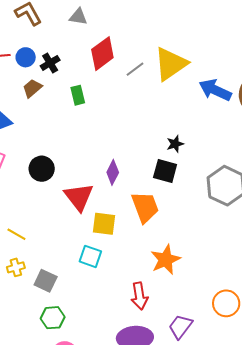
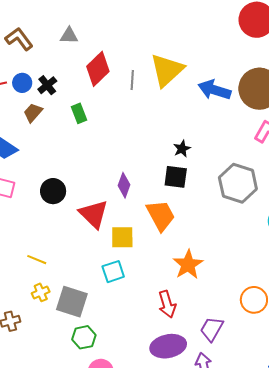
gray line: (135, 69) -> (132, 80), turned -42
cyan square: (90, 256) -> (113, 272), turned -30
gray square: (46, 281) -> (72, 302), size x1.4

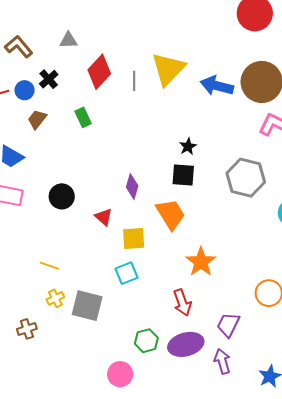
black cross: (47, 85) -> (49, 79), moved
red triangle: (94, 214) -> (104, 217), size x0.6
green hexagon: (84, 337) -> (146, 341), moved

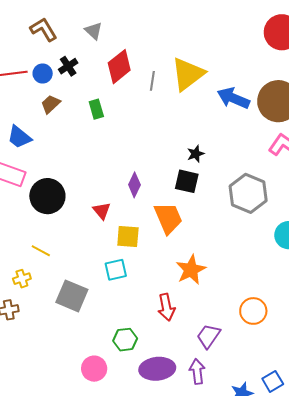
gray triangle: (68, 40) -> (94, 31), turned 36
black circle: (62, 196) -> (47, 196), moved, size x1.4
yellow cross: (55, 298) -> (22, 279), moved
purple ellipse: (186, 344) -> (157, 369), moved

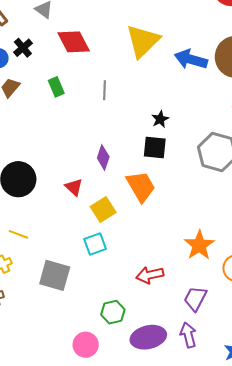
red diamond: (119, 67) -> (74, 42), turned -72
gray line: (152, 81) -> (104, 90), moved
yellow square: (128, 237) -> (103, 210), turned -30
orange star: (191, 270) -> (199, 245), moved
red arrow: (166, 307) -> (150, 275), turned 96

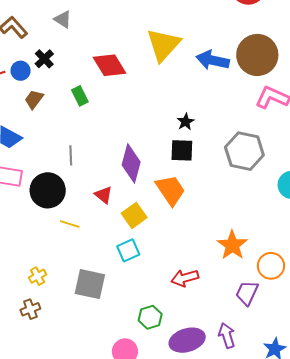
red diamond: (74, 42) -> (109, 65), moved
gray line: (104, 90) -> (71, 155), moved
purple diamond: (103, 157) -> (131, 163), size x1.5
yellow line: (18, 234) -> (70, 224), moved
purple trapezoid: (195, 299) -> (247, 293), moved

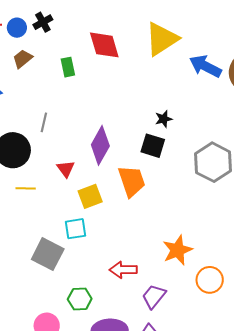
yellow line: (70, 224) -> (26, 188), turned -30
gray square: (90, 284) -> (48, 254), moved
purple trapezoid: (247, 293) -> (154, 296), moved

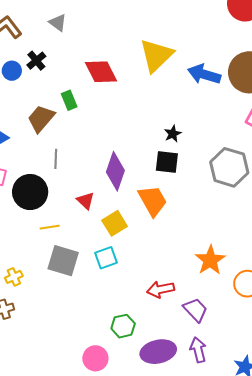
brown trapezoid: (23, 59) -> (41, 118), moved, size x1.4
gray square: (48, 254) -> (63, 261), moved
purple trapezoid: (154, 296) -> (195, 310), turned 108

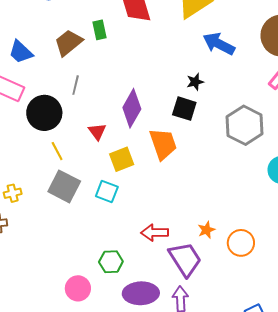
blue arrow: (204, 74) -> (219, 44), moved
yellow line: (50, 227) -> (57, 151), turned 60
cyan square: (106, 258) -> (107, 191), turned 30
orange star: (210, 260) -> (206, 230), moved, size x0.6
purple trapezoid: (195, 310) -> (185, 259), size x1.4

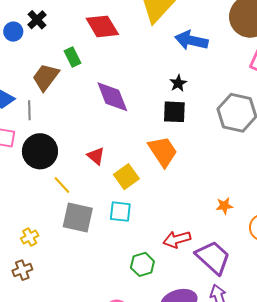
gray line: (76, 85) -> (29, 110), moved
purple diamond: (132, 108) -> (112, 97), moved, turned -36
orange star: (206, 230) -> (224, 206), moved, turned 30
green hexagon: (111, 262) -> (142, 264), moved

